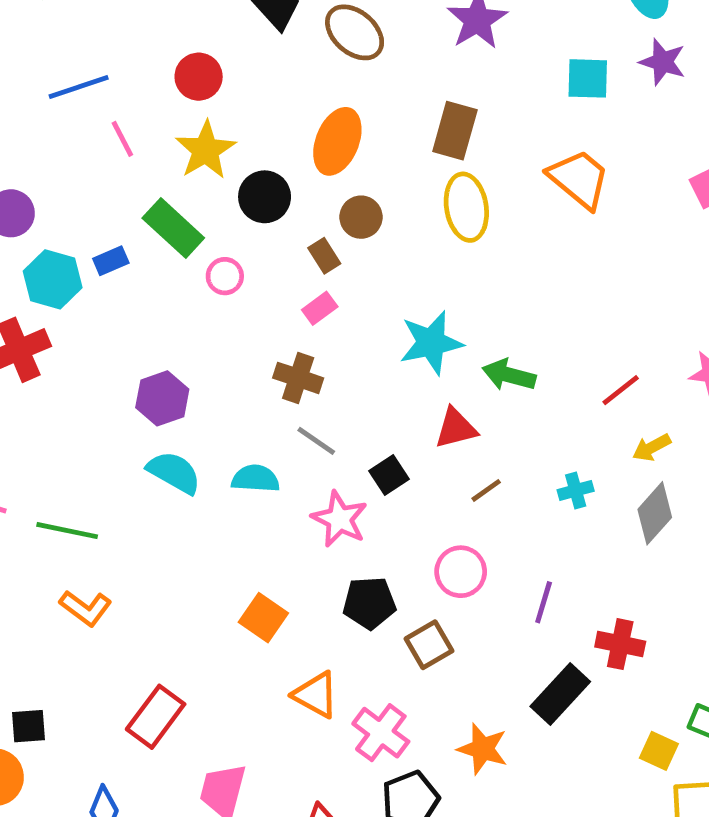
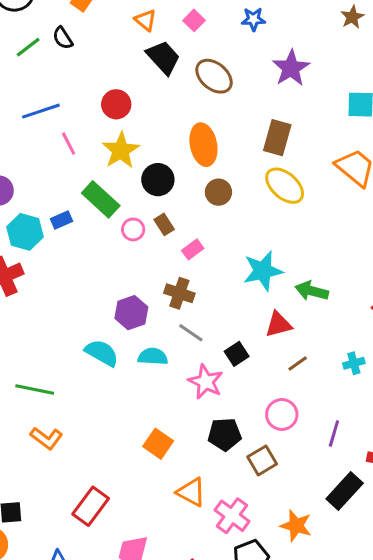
orange ellipse: (337, 141) -> (203, 145), turned -33
yellow ellipse: (466, 207) -> (285, 186), turned -39
brown rectangle: (324, 256) -> (164, 224), moved
purple hexagon: (162, 398) -> (131, 313), moved

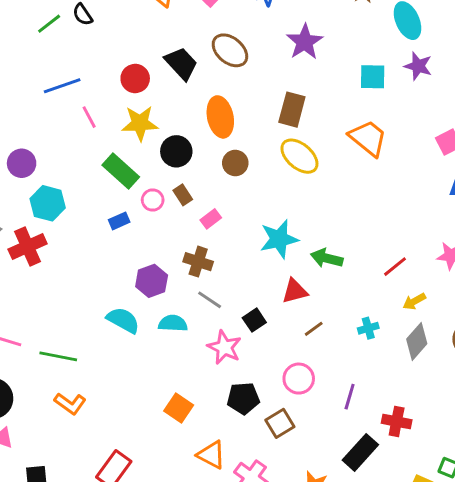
black trapezoid: (163, 57) -> (181, 64), moved
yellow star: (121, 150) -> (140, 123), turned 30
blue rectangle: (62, 220) -> (119, 221), moved

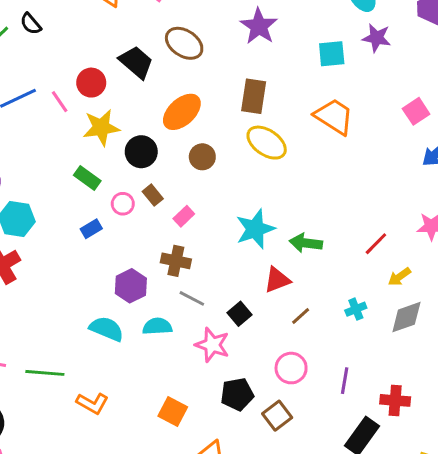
pink line: (89, 117) -> (60, 102), moved
orange ellipse: (220, 117) -> (182, 112), turned 66
green rectangle: (121, 171) -> (87, 178), size x0.7
gray diamond: (417, 341) -> (406, 317), turned 36
orange L-shape: (70, 404) -> (92, 403), moved

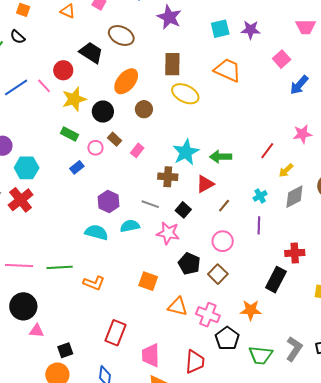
purple star: (377, 38) -> (251, 30), moved
brown cross: (176, 261) -> (168, 177), moved
purple line: (345, 381) -> (259, 225), moved
black pentagon: (237, 394) -> (189, 264), turned -30

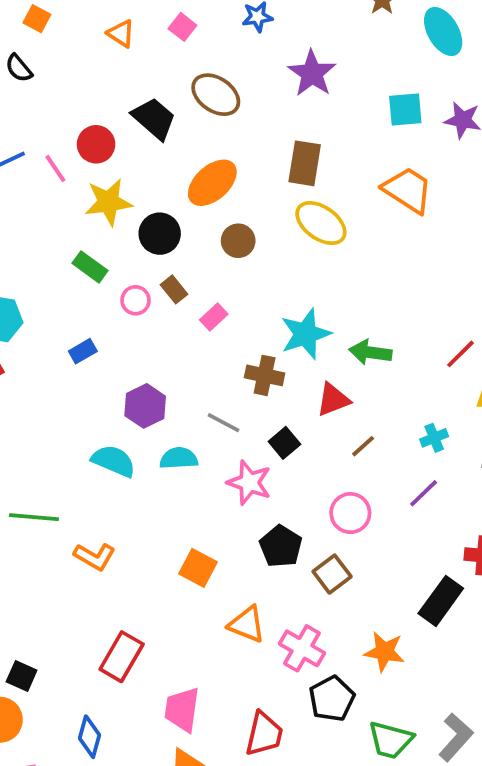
blue rectangle: (77, 167) -> (83, 351), moved
purple line: (259, 225) -> (424, 493), turned 36
black square: (65, 350) -> (22, 676), turned 35

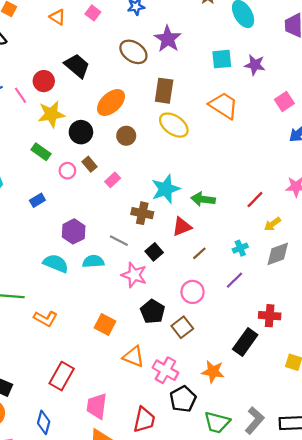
brown ellipse: (216, 95) -> (133, 52), moved

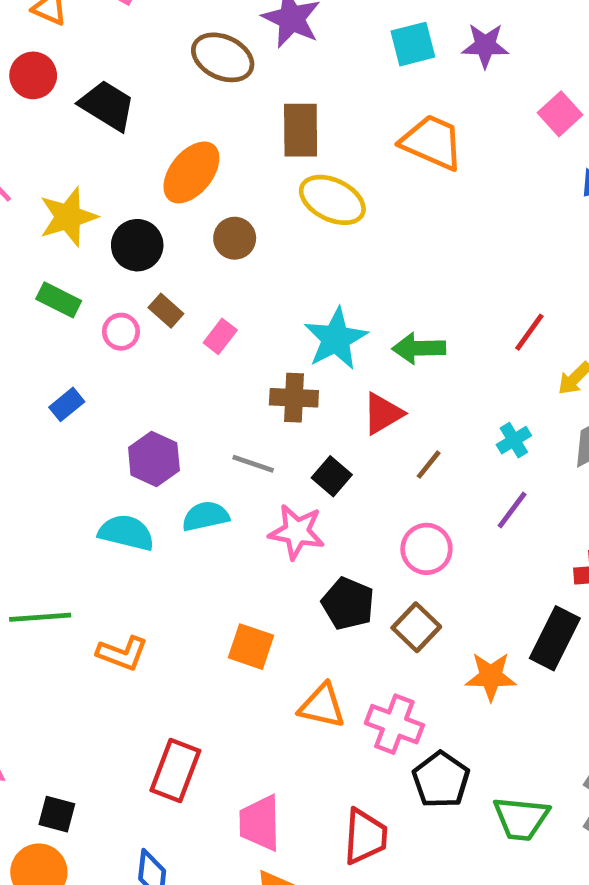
red circle: (44, 81) -> (33, 75), moved
orange star: (213, 372) -> (491, 676), moved

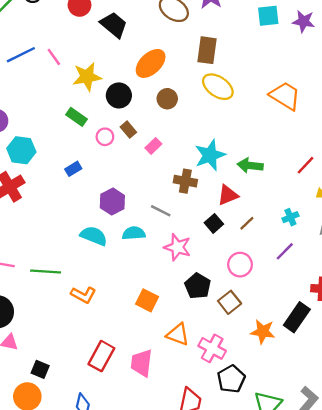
orange trapezoid: (432, 142) -> (285, 96), moved
black square: (332, 476) -> (214, 223), moved
pink trapezoid: (260, 823) -> (141, 363), moved

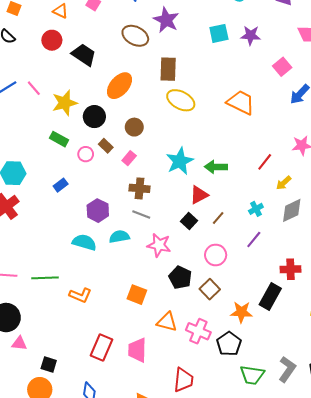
brown circle: (167, 99) -> (134, 127), moved
brown cross: (185, 181) -> (140, 188), moved
black pentagon: (231, 379) -> (229, 344), moved

